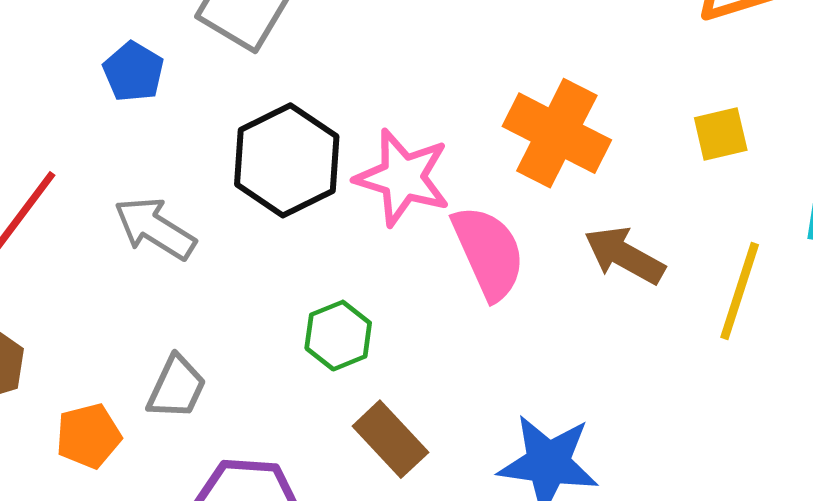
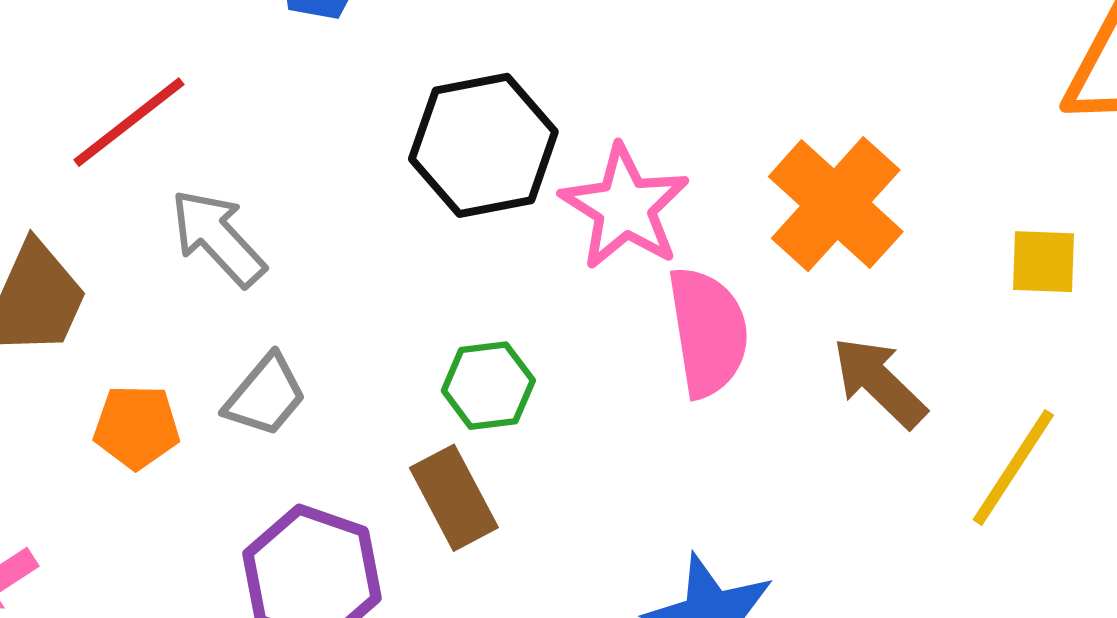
gray arrow: (155, 228) -> (218, 238), moved
brown rectangle: (390, 439) -> (454, 498), moved

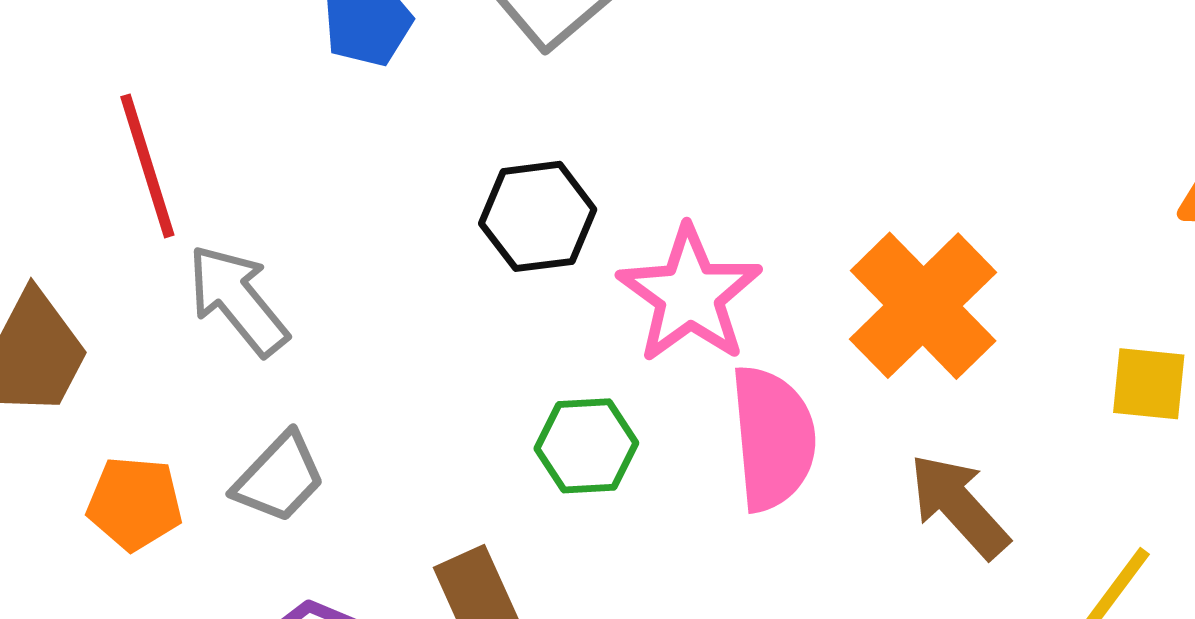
red line: (129, 122) -> (147, 166), turned -73
black hexagon: (483, 145) -> (538, 216), size x0.7
green hexagon: (488, 386) -> (586, 446), moved

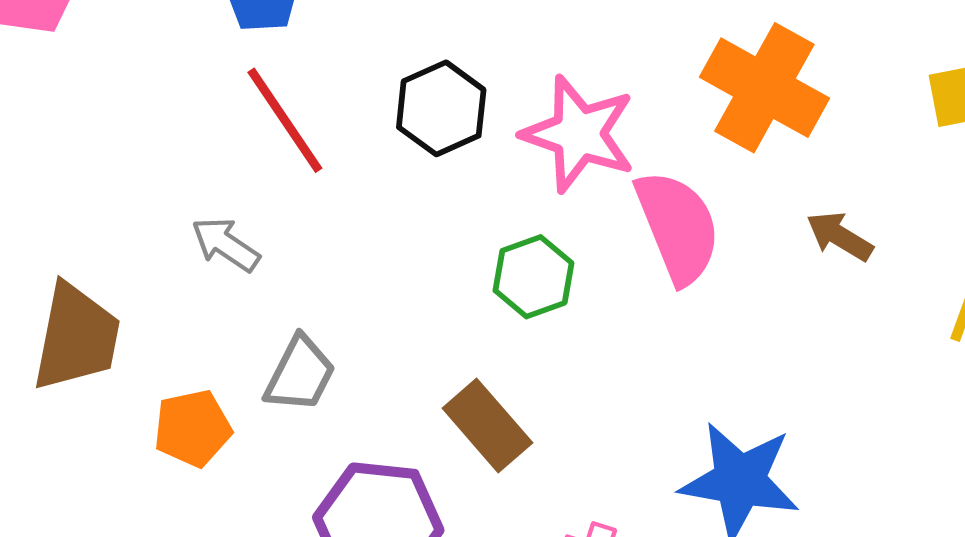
red line: (147, 166) -> (285, 120), moved
gray arrow: (238, 300) -> (226, 244), size x0.7
brown arrow: (959, 506) -> (840, 236), size x0.7

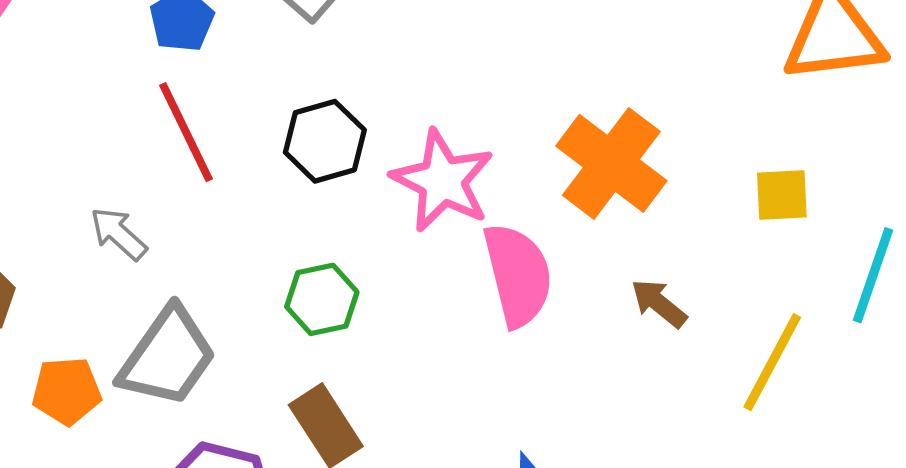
green hexagon: (533, 277) -> (322, 299), moved
gray trapezoid: (300, 374) -> (168, 357), size x1.5

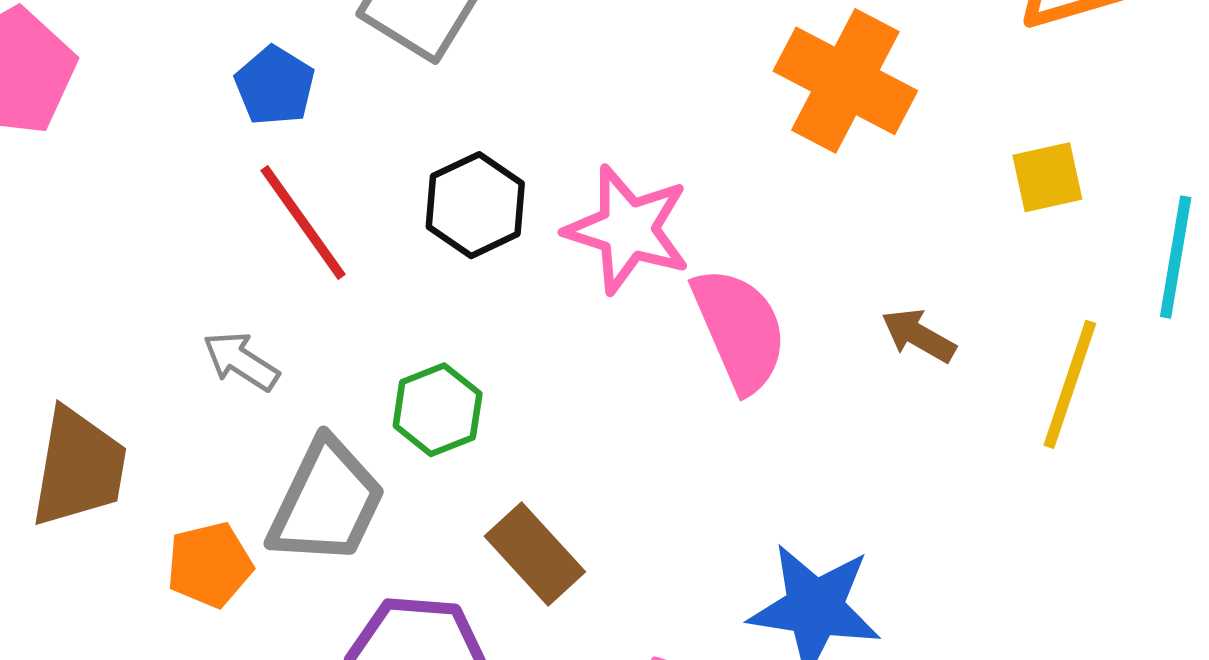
orange cross: (611, 163) -> (845, 81), moved
green hexagon: (322, 299) -> (438, 410), moved

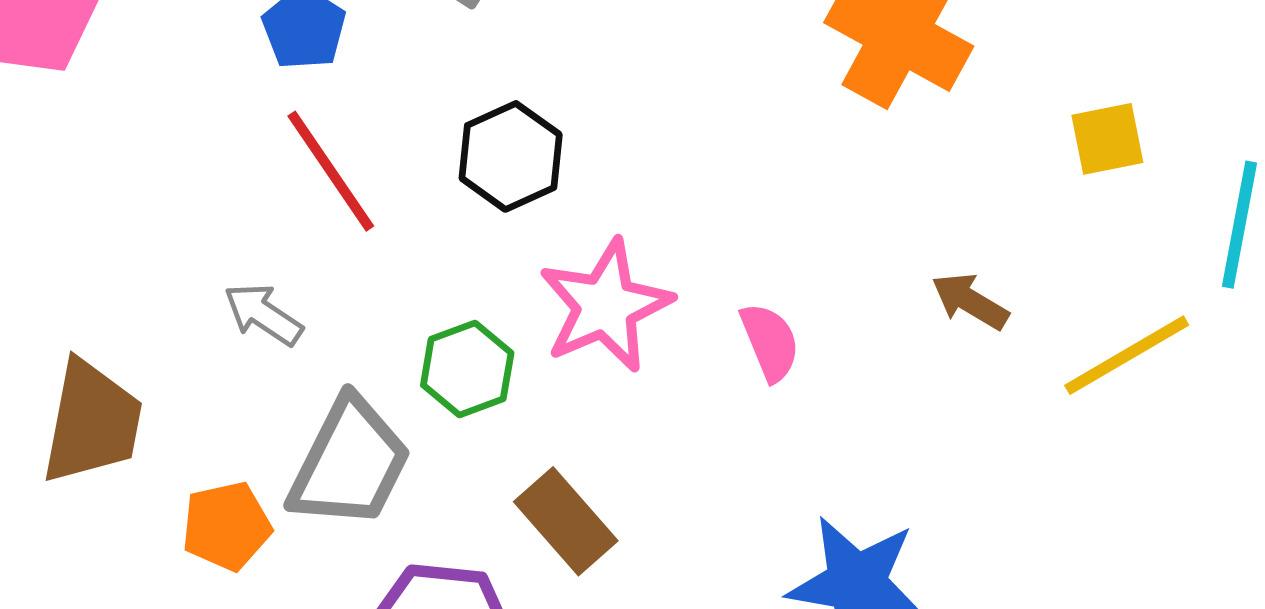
pink star: (628, 230) -> (605, 306), moved, turned 30
pink semicircle: (740, 330) -> (770, 342), moved, size x0.6
yellow line: (1070, 384) -> (1127, 355), turned 40

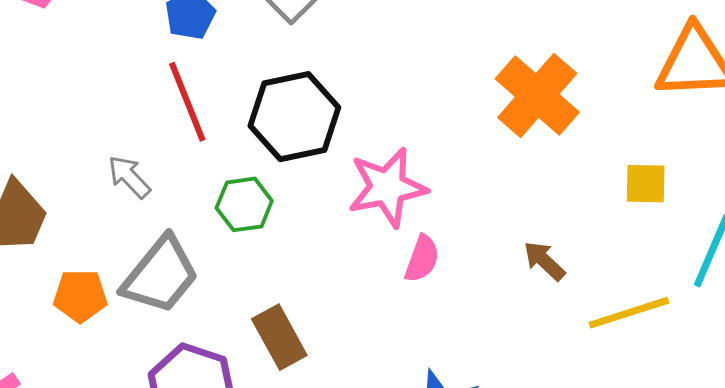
black hexagon: (511, 156) -> (294, 117), size x1.4
pink star: (605, 306) -> (387, 187), moved
pink semicircle: (770, 342) -> (422, 259), turned 30
green hexagon: (467, 369) -> (244, 204), moved

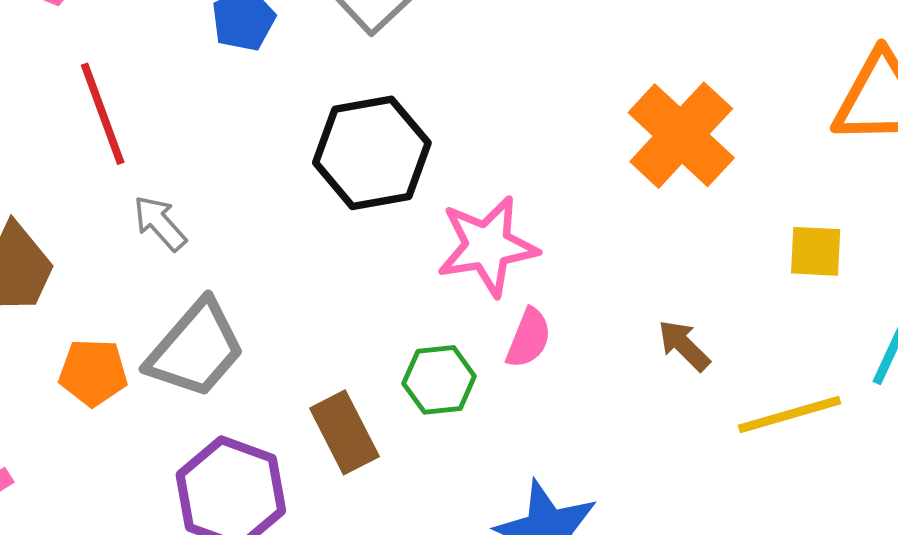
red line: (187, 102) -> (103, 114), moved
green hexagon: (244, 204) -> (439, 380), moved

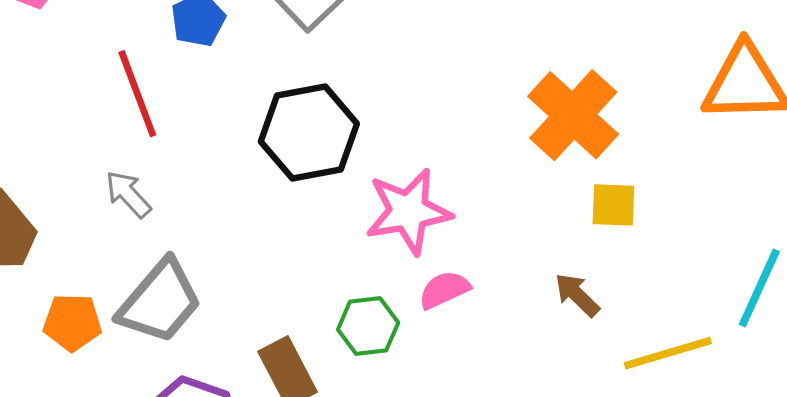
red line: (103, 114) -> (137, 94), moved
yellow square: (816, 251) -> (613, 205), moved
pink semicircle: (529, 338) -> (444, 290), turned -136

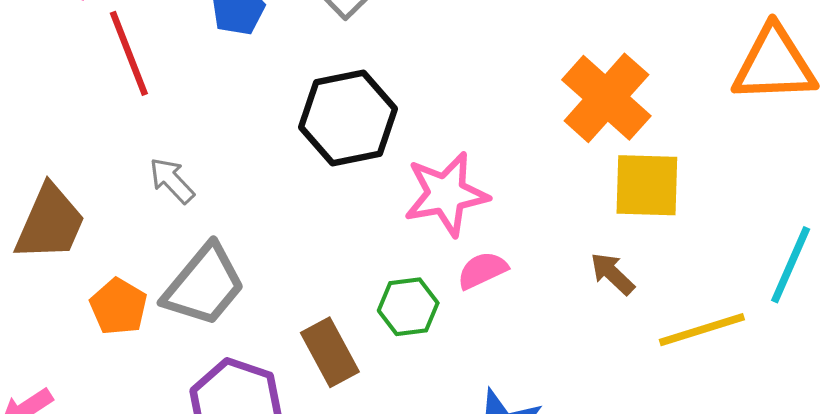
red line: (137, 94) -> (129, 53), moved
yellow square: (613, 205) -> (647, 185), size x1.5
orange pentagon: (72, 322) -> (119, 307), turned 30

